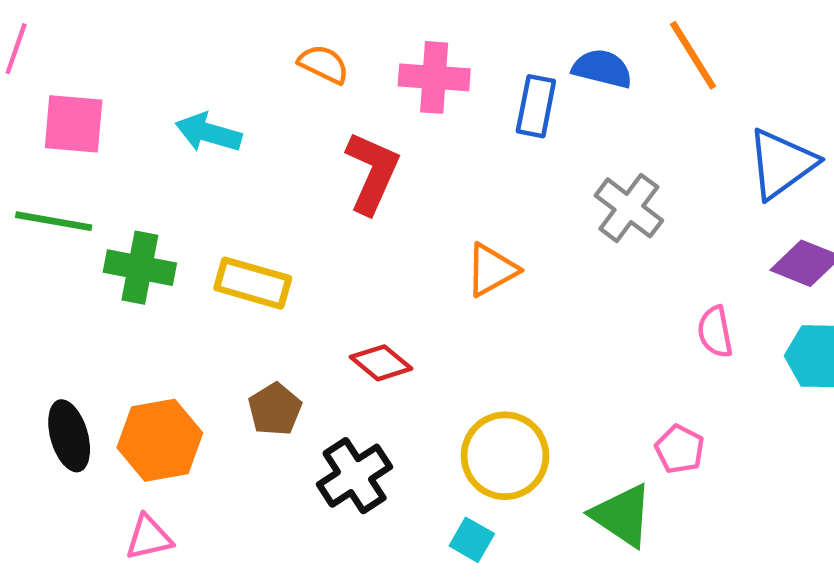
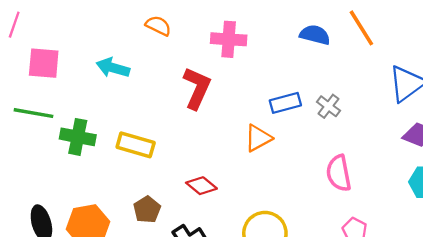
orange semicircle: (324, 64) -> (158, 26), moved
blue rectangle: (536, 106) -> (285, 103), moved, turned 64
gray cross: (629, 208) -> (328, 106), size x0.7
pink semicircle: (715, 332) -> (339, 173), moved, size x1.4

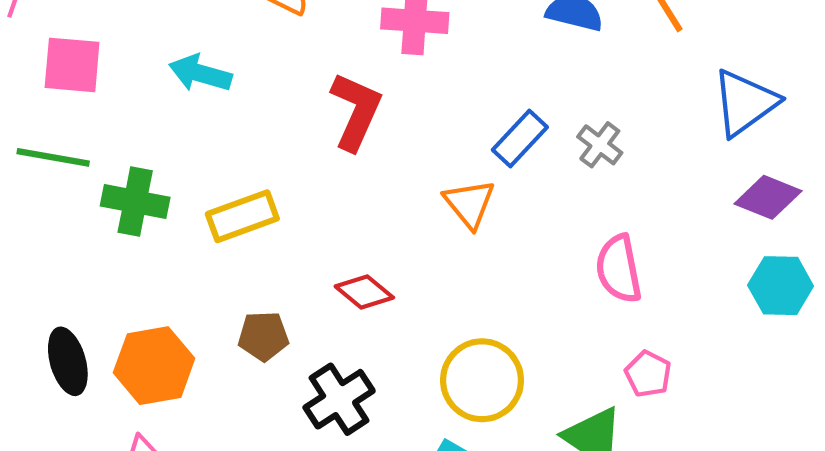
blue rectangle: (285, 103) -> (520, 138), turned -32
orange triangle: (258, 138) -> (469, 204), turned -40
yellow rectangle: (136, 145) -> (242, 216), turned -36
brown pentagon: (147, 210) -> (263, 336), turned 30

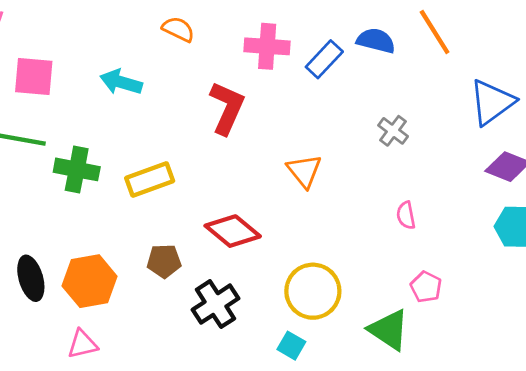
blue rectangle: (520, 138) -> (324, 59), moved
pink semicircle: (619, 269) -> (406, 215), size x0.6
red diamond: (364, 292) -> (233, 231), size x1.4

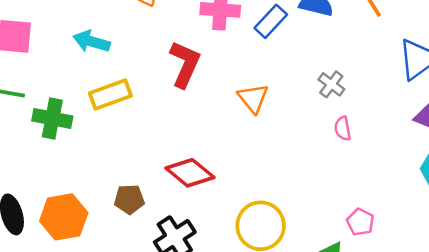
orange triangle: (304, 171) -> (253, 98), moved
yellow rectangle: (150, 180) -> (110, 94), moved
pink semicircle: (406, 215) -> (343, 129), moved

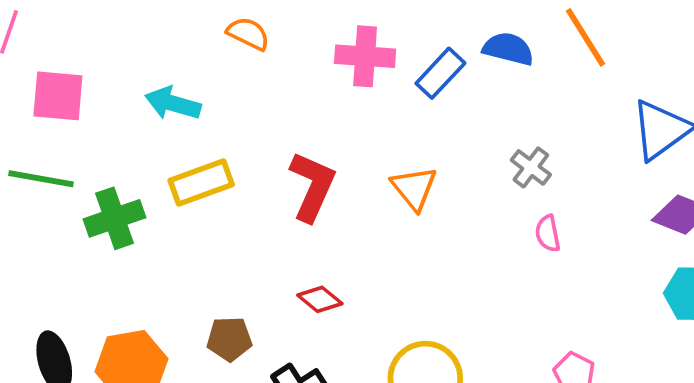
red L-shape: (185, 64) -> (312, 186), moved
green cross: (52, 118) -> (114, 218), turned -30
red diamond: (190, 173) -> (320, 299), size x0.6

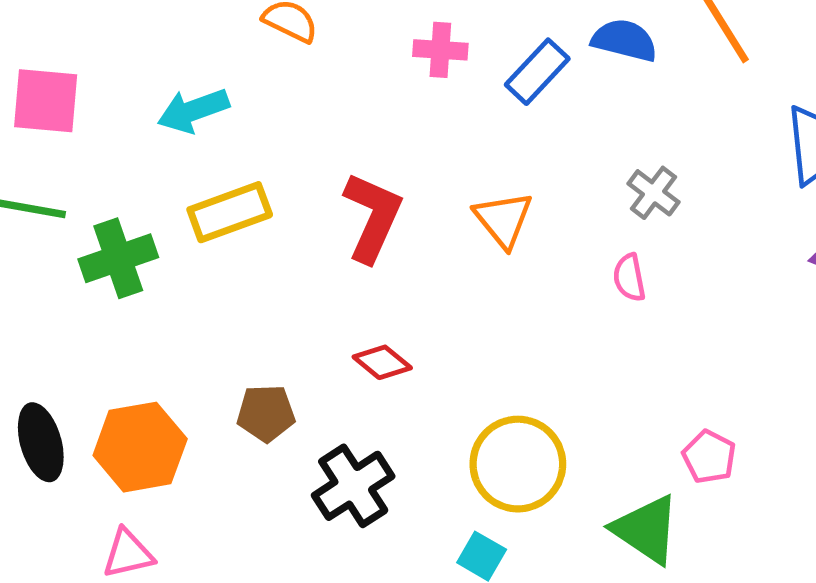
pink cross: (365, 56) -> (440, 50), size x0.7
cyan arrow: (173, 103) -> (193, 110), turned -36
pink semicircle: (548, 233) -> (629, 278), moved

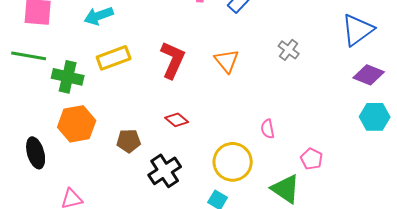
green cross: (118, 258) -> (68, 77), turned 32
pink semicircle: (629, 278) -> (268, 129), moved
orange hexagon: (140, 447) -> (77, 124), moved

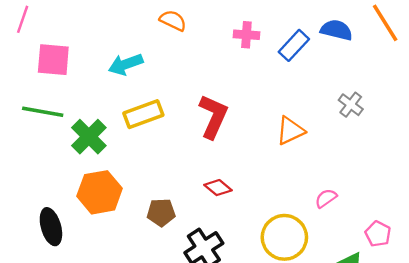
orange triangle: (227, 61) -> (290, 131), moved, turned 44
green cross: (68, 77) -> (89, 137), turned 32
pink semicircle: (268, 129) -> (326, 198), turned 66

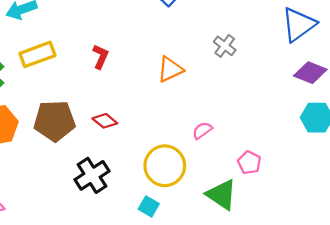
red L-shape: (213, 116) -> (101, 57), size x0.6
brown pentagon: (161, 212) -> (55, 121), moved, size x1.6

